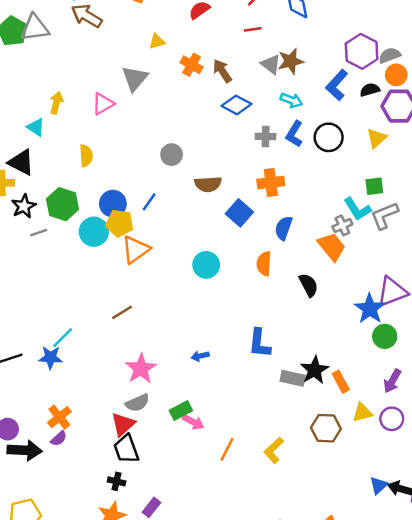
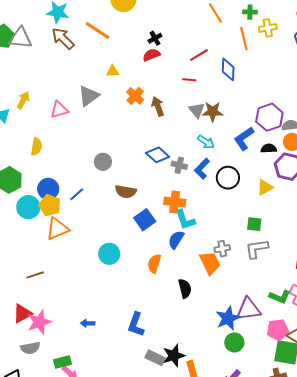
blue diamond: (236, 105) -> (158, 155), moved
cyan L-shape: (357, 209) -> (185, 220), moved
red triangle: (123, 424) -> (22, 313), moved

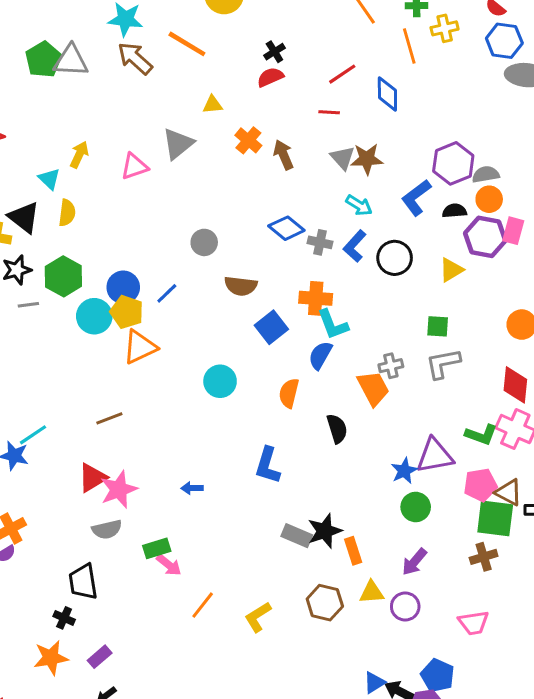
yellow semicircle: (36, 147) -> (67, 213), moved
blue star: (228, 318) -> (404, 471), size x0.7
blue L-shape: (136, 325) -> (268, 466), moved

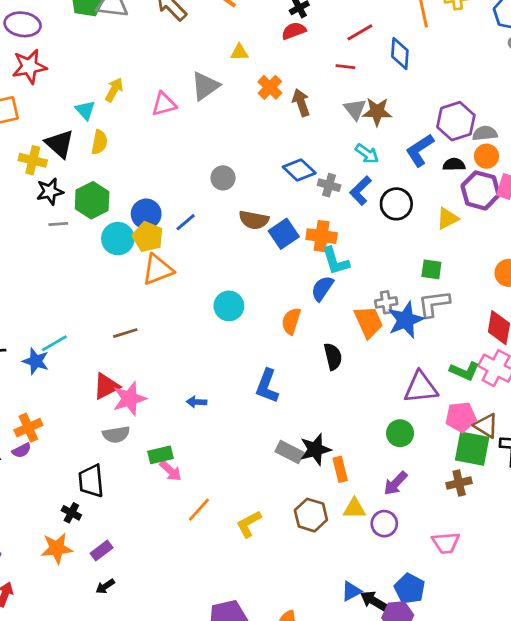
blue square: (271, 327) -> (284, 234), moved
blue star: (404, 471) -> (406, 320), moved, size x1.5

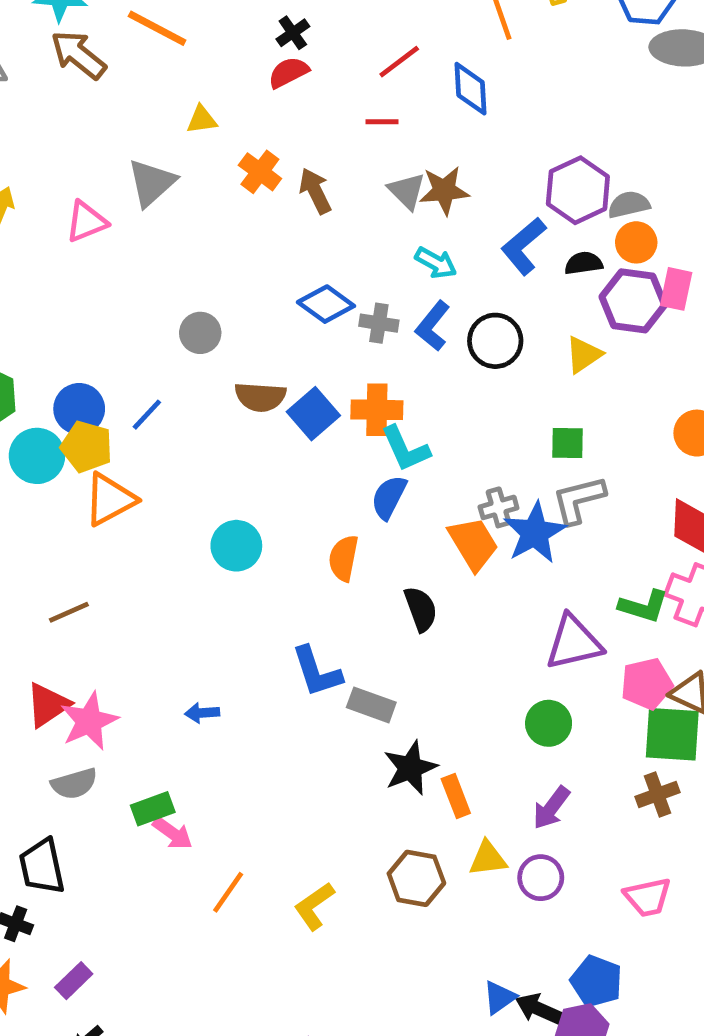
blue L-shape: (267, 386) -> (317, 672), turned -32
gray rectangle: (289, 452) -> (371, 705), moved

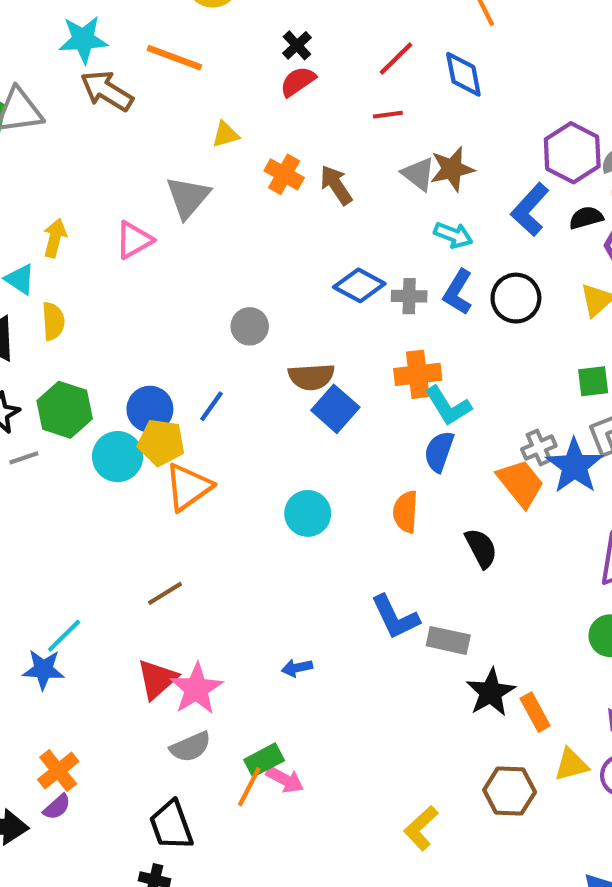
blue square: (313, 414) -> (335, 409), moved
orange line: (228, 892) -> (249, 787), moved

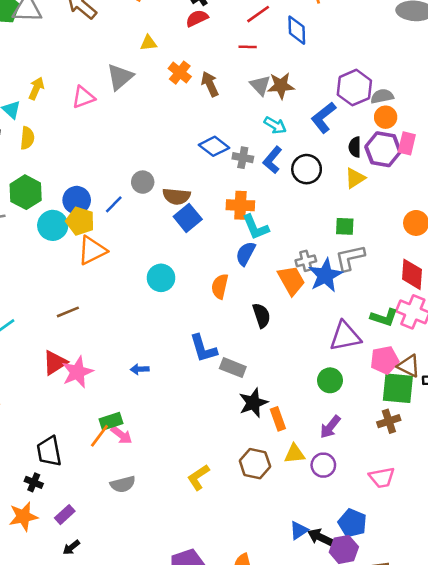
black semicircle: (586, 218) -> (355, 147), moved, turned -84
gray circle: (250, 326) -> (143, 182), moved
gray semicircle: (190, 747) -> (123, 484), moved

